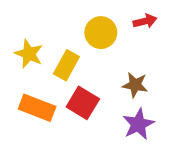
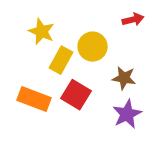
yellow circle: (101, 33) -> (93, 47), moved
yellow star: (29, 54) -> (41, 32), moved

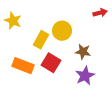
red arrow: (133, 20) -> (100, 13), moved
yellow star: (41, 32) -> (13, 21), moved

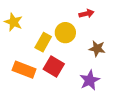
red arrow: (100, 13) -> (86, 14), moved
brown star: (83, 52) -> (97, 48), moved

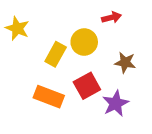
red square: (54, 66) -> (87, 86), moved, turned 30
orange rectangle: (24, 70) -> (49, 97), moved

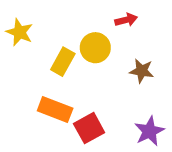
red square: (87, 86) -> (89, 128), moved
purple star: (116, 103) -> (149, 131), moved

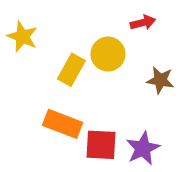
red square: (89, 128) -> (101, 145), turned 32
purple star: (149, 131) -> (143, 148), moved

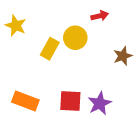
brown star: (160, 80) -> (123, 56), moved, turned -30
orange rectangle: (63, 124) -> (25, 101), moved

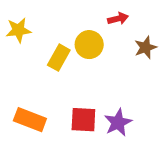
yellow star: (16, 26) -> (18, 30), turned -30
brown star: (123, 56) -> (145, 47), moved

